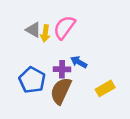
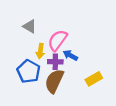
pink semicircle: (64, 27) -> (57, 40), moved
yellow arrow: (45, 33) -> (40, 51), moved

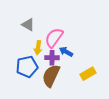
blue pentagon: (29, 71) -> (27, 67), turned 30

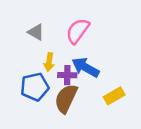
pink semicircle: (54, 38) -> (78, 31), moved
blue arrow: (66, 52) -> (85, 67), size x1.5

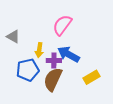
gray triangle: (36, 32) -> (13, 37), moved

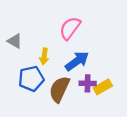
blue arrow: (69, 54) -> (77, 61), turned 115
purple cross: (54, 61) -> (88, 83), moved

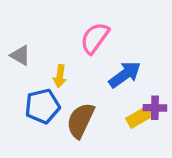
blue arrow: (77, 61) -> (125, 74), moved
purple cross: (88, 83) -> (155, 108), moved

